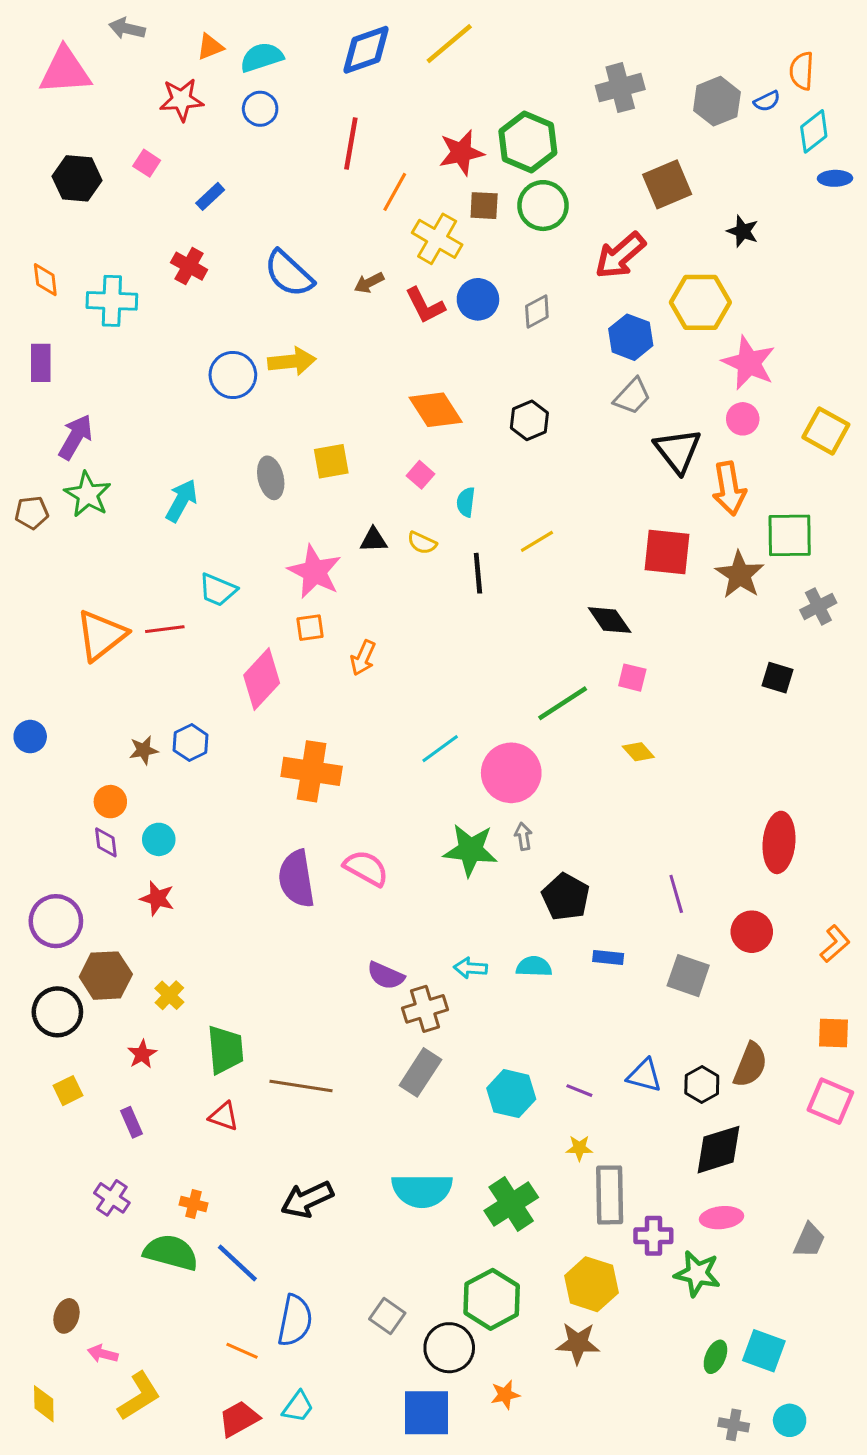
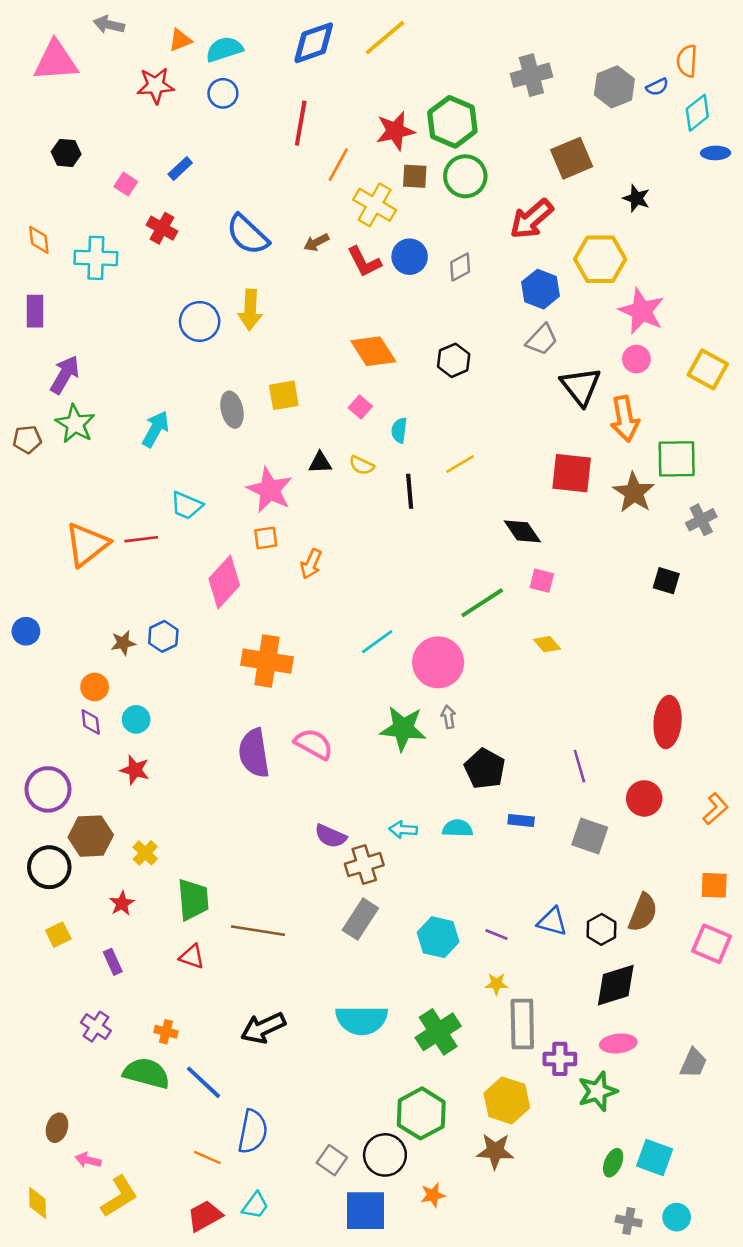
pink square: (147, 163) -> (126, 184), moved
black hexagon: (77, 178) -> (66, 153), size x0.7
yellow arrow: (292, 361) -> (250, 310), turned 99
green star: (697, 1274) -> (598, 1091), turned -30
gray square: (387, 1316) -> (332, 1160), moved

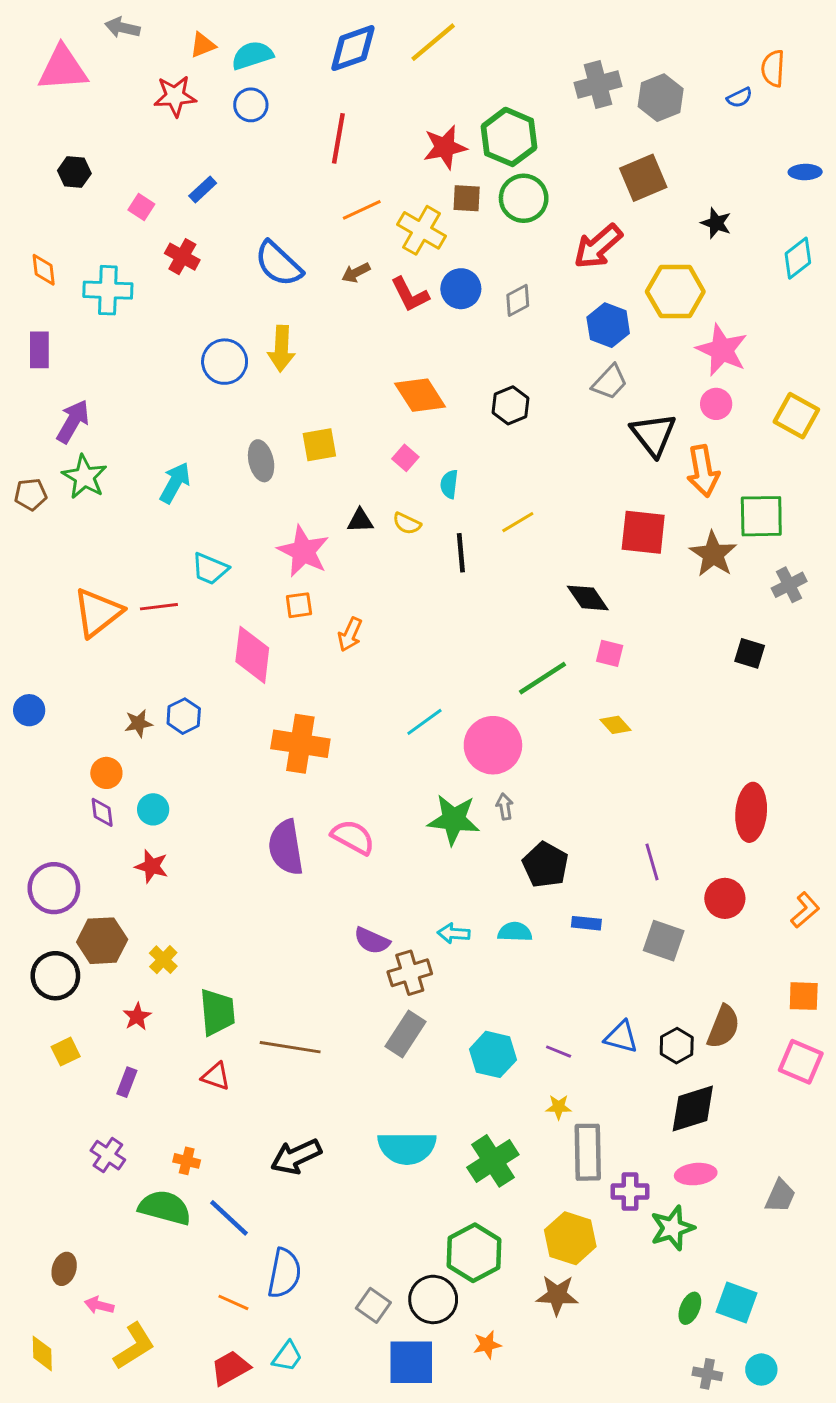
gray hexagon: (614, 87) -> (661, 98), moved
cyan diamond: (697, 113) -> (798, 258), moved
orange line: (338, 165) -> (362, 210), moved, turned 36
pink diamond: (224, 582) -> (252, 655), turned -36
purple rectangle: (113, 962) -> (127, 1082), turned 45

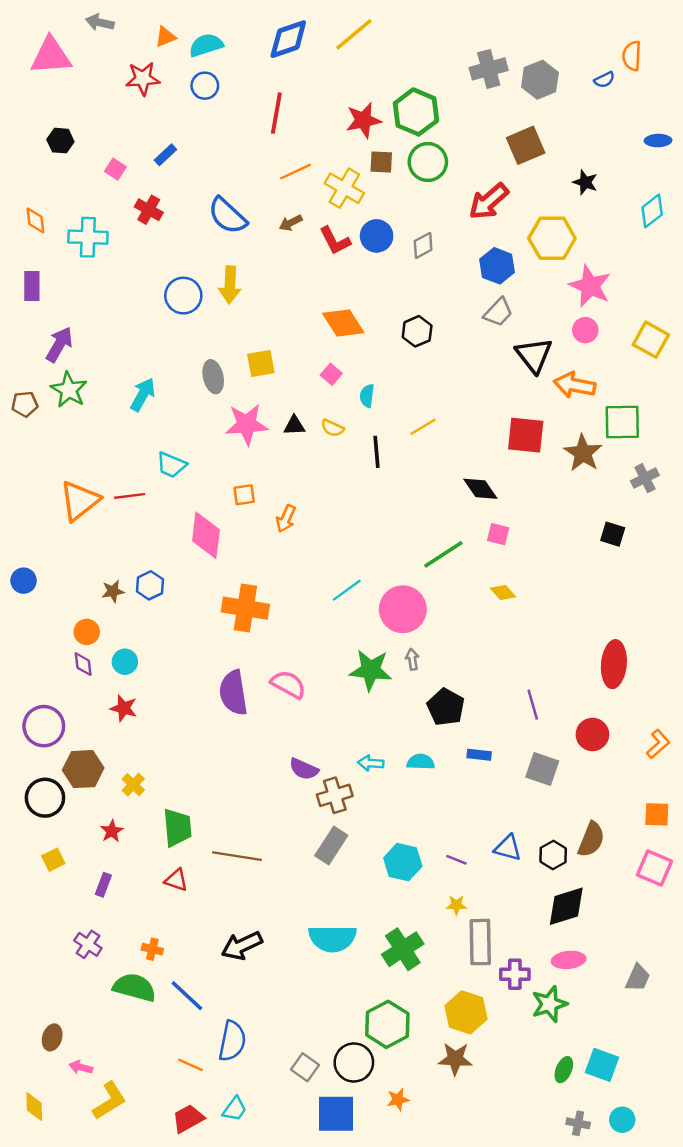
orange arrow: (703, 471) -> (575, 385), turned 111
pink star: (303, 551) -> (247, 424), moved, turned -30

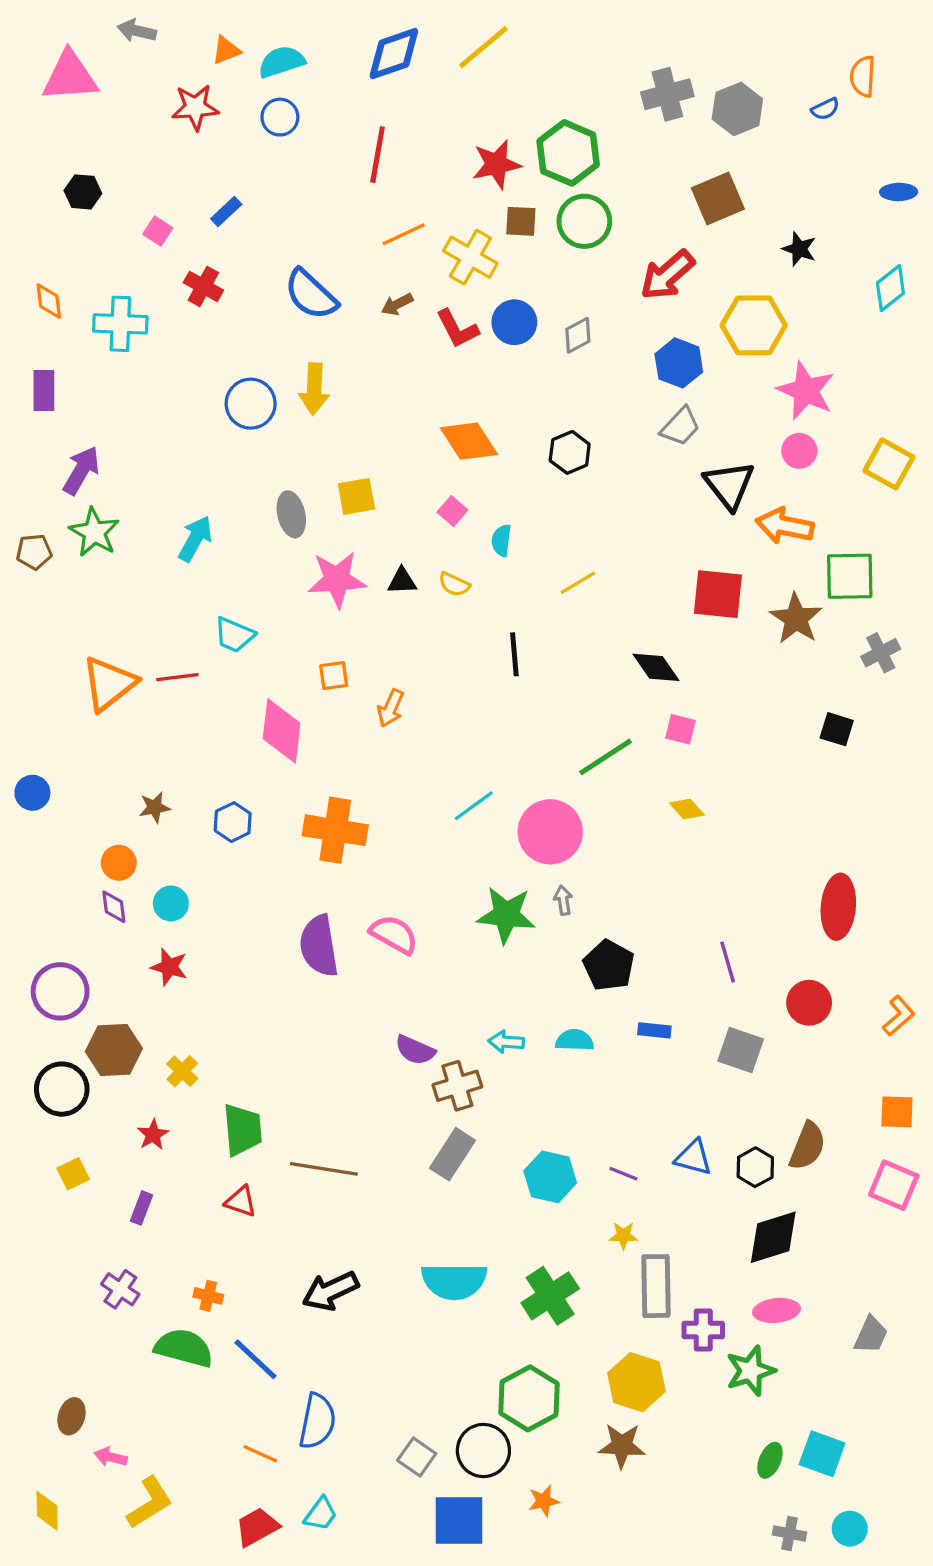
black line: (377, 452) -> (514, 654), moved
blue hexagon: (150, 585) -> (233, 822), moved

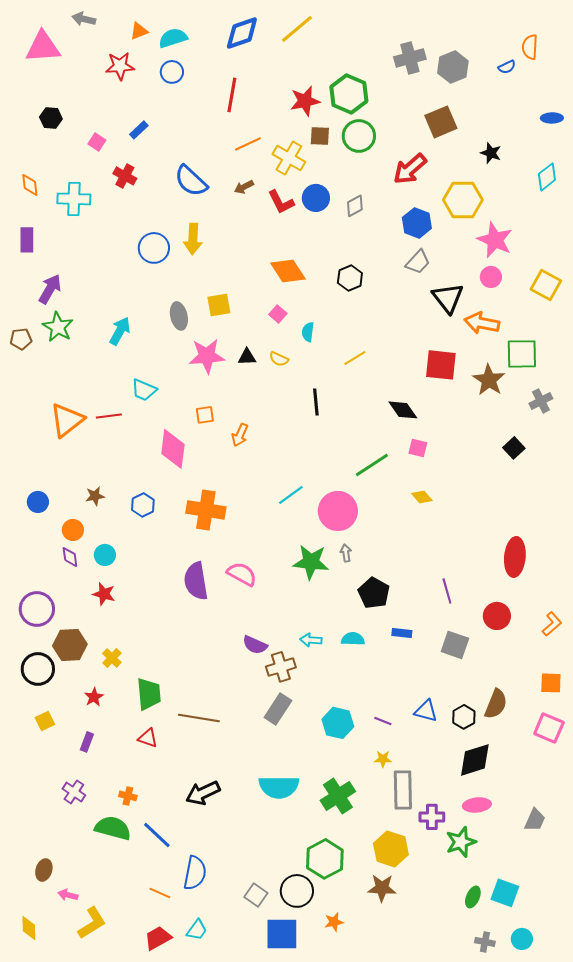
black square: (837, 729) -> (514, 448), turned 30
blue circle: (32, 793) -> (38, 502), moved

